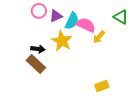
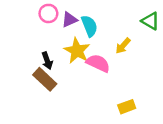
cyan semicircle: (72, 21) -> (89, 26), turned -48
pink semicircle: (86, 25) -> (98, 63), moved
black arrow: (38, 49) -> (47, 61), turned 64

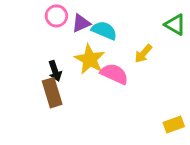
cyan semicircle: (89, 26) -> (104, 30), turned -45
brown rectangle: (45, 79) -> (52, 93), turned 30
yellow rectangle: (127, 107) -> (174, 125), moved

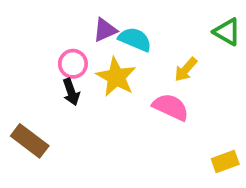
pink circle: (56, 16) -> (73, 64), moved
pink semicircle: (114, 74) -> (171, 107), moved
brown rectangle: (52, 93) -> (30, 141), moved, turned -36

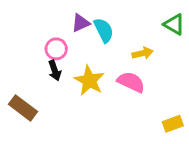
cyan semicircle: (135, 39) -> (104, 30), turned 40
yellow arrow: (186, 69) -> (143, 53), turned -144
yellow star: (116, 77) -> (89, 81), moved

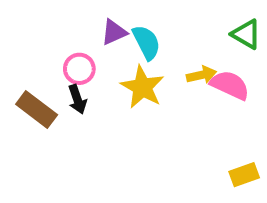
yellow star: (89, 81) -> (142, 87), moved
pink semicircle: (131, 82) -> (230, 85), moved
brown rectangle: (23, 108) -> (37, 110), moved

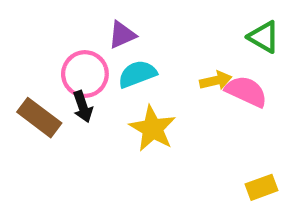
cyan semicircle: (146, 42) -> (137, 74), moved, turned -84
pink circle: (79, 69) -> (85, 74), size x1.4
yellow star: (142, 87) -> (153, 128), moved

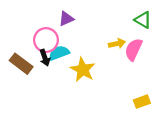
cyan semicircle: (137, 74) -> (59, 53), moved
pink semicircle: (246, 91) -> (134, 49), turned -90

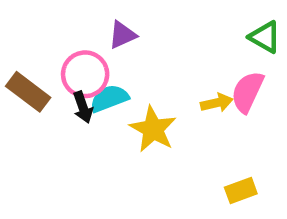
yellow arrow: (117, 44) -> (217, 103), moved
brown rectangle: (21, 64) -> (28, 92), moved
yellow rectangle: (142, 102) -> (241, 191), moved

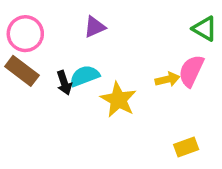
pink circle: (85, 74) -> (25, 34), moved

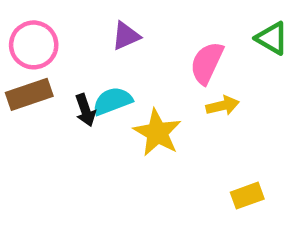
brown rectangle: (22, 71) -> (29, 94), turned -56
pink semicircle: (191, 71) -> (207, 63), moved

